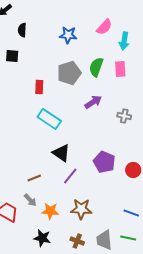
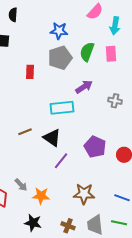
blue star: (68, 35) -> (59, 31), moved
cyan rectangle: (49, 119) -> (62, 108), moved, turned -40
brown line: (34, 178) -> (25, 132), moved
brown star: (81, 209) -> (84, 194), moved

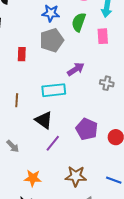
green semicircle: (87, 52) -> (79, 22), moved
brown line: (25, 132) -> (17, 100), moved, turned -64
gray arrow: (21, 185) -> (13, 146), moved

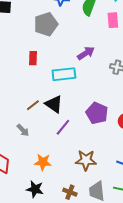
gray pentagon: (52, 40) -> (46, 24), moved
red rectangle: (22, 54) -> (33, 58), moved
brown line: (17, 100) -> (33, 105), moved, turned 48

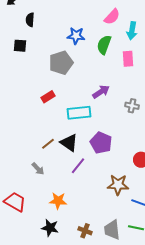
red rectangle: (33, 58) -> (48, 97), turned 56
purple pentagon: (97, 113) -> (101, 143), moved
brown star: (86, 160) -> (118, 185), moved

